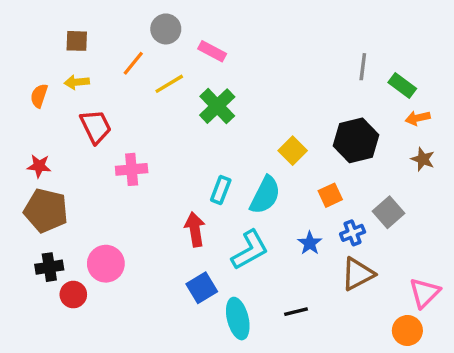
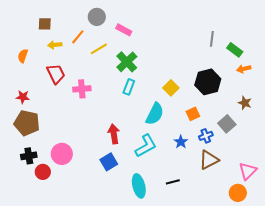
yellow arrow: (77, 82) -> (55, 45), moved
brown star: (423, 159) -> (245, 103), moved
pink cross: (132, 169) -> (82, 89), moved
cyan rectangle: (221, 190) -> (129, 87), moved
blue square: (202, 288) -> (109, 162), moved

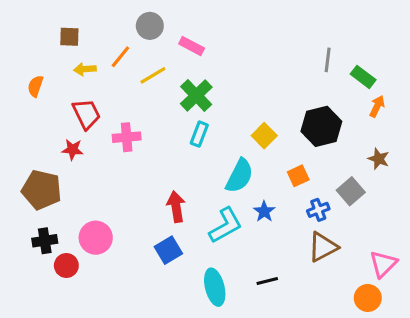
orange arrow: (244, 69) -> (377, 106), turned 128
red star: (23, 97) -> (73, 150), moved
blue star: (181, 142) -> (264, 211), moved

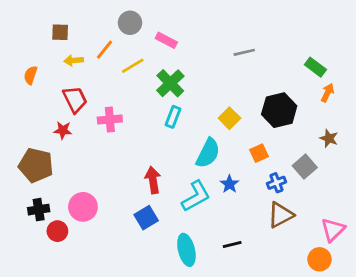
gray line: (328, 60) -> (244, 52), moved, turned 70

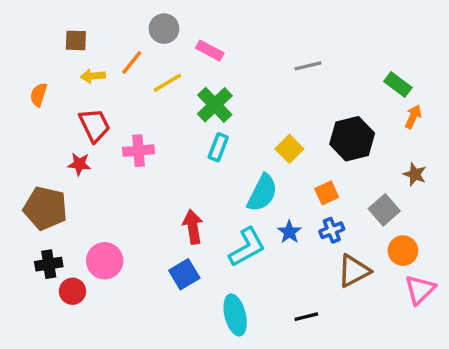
blue cross: (276, 183) -> (332, 230), moved
black line: (232, 245) -> (306, 317), moved
orange circle: (319, 259) -> (403, 251), moved

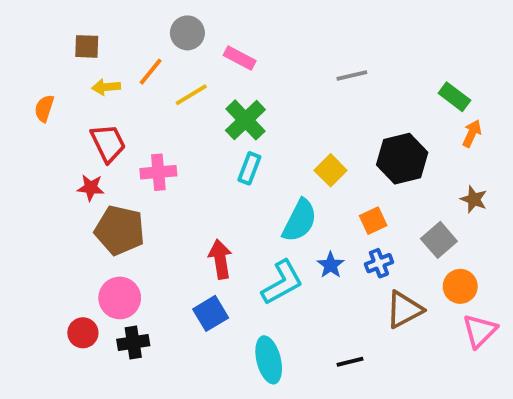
brown pentagon: (45, 208) -> (120, 230), moved
black cross: (49, 264) -> (133, 342), moved

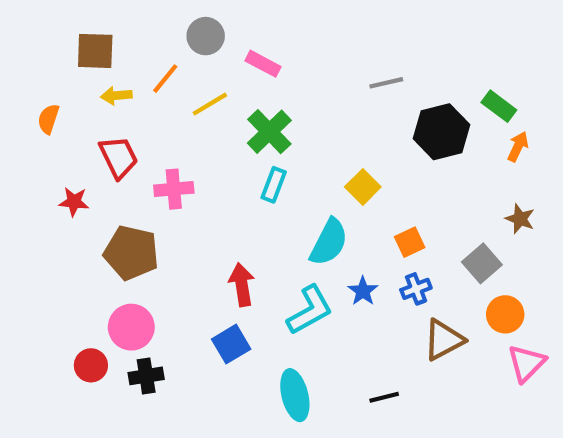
brown square: (87, 46) -> (95, 51), size x1.4
black hexagon: (402, 159) -> (441, 132), moved
red star: (91, 188) -> (74, 202), moved

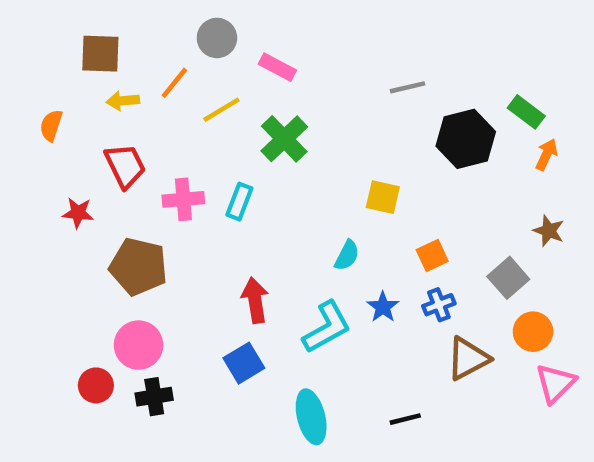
cyan rectangle: (274, 185) -> (239, 202), moved
yellow square: (363, 187) -> (383, 197), turned -32
cyan semicircle: (329, 242) -> (347, 255), size x0.6

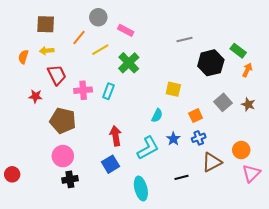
yellow arrow: (123, 101) -> (47, 51), moved
gray square: (508, 278) -> (223, 102), moved
red circle: (96, 385) -> (12, 174), moved
black line: (405, 419) -> (181, 177), moved

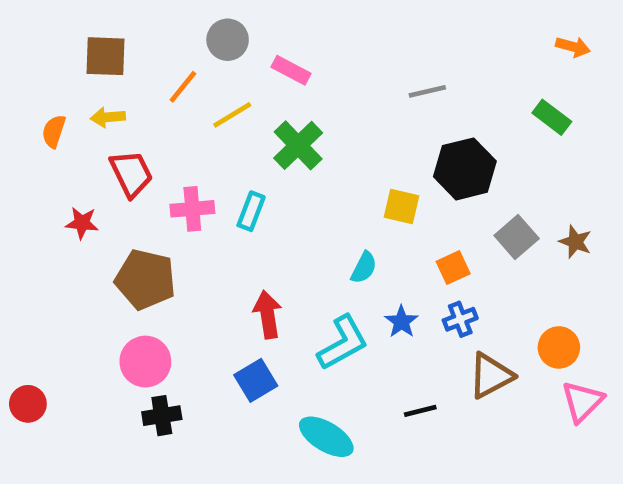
black hexagon: (211, 63) -> (465, 169), moved
orange arrow: (247, 70) -> (573, 47), moved, turned 80
cyan ellipse: (141, 189) -> (326, 437), turned -45

